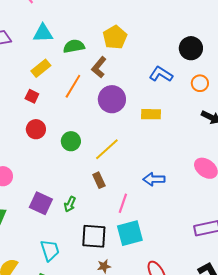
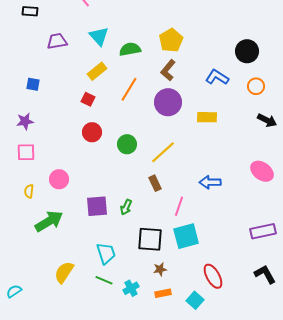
cyan triangle: (43, 33) -> (99, 36), turned 50
brown L-shape: (99, 67) -> (168, 70), moved
purple square: (41, 203) -> (97, 206), turned -30

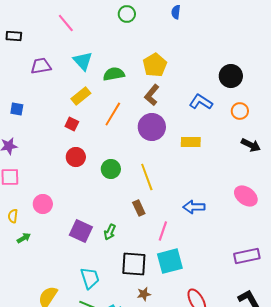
yellow line: (163, 152) -> (147, 177), turned -68
purple square: (97, 206) -> (81, 231), turned 30
green arrow: (49, 221) -> (24, 238), moved, size x0.5

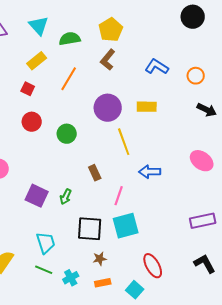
black circle: (231, 76) -> (193, 17), moved
purple circle: (152, 127) -> (108, 108), moved
yellow line: (147, 177) -> (124, 142), moved

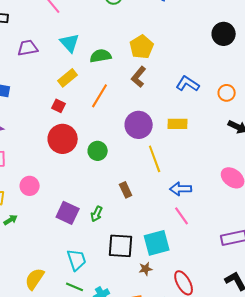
red circle: (32, 122) -> (63, 139), size x1.5
pink line: (119, 196) -> (182, 216), moved, turned -54
brown star: (100, 259) -> (146, 269), moved

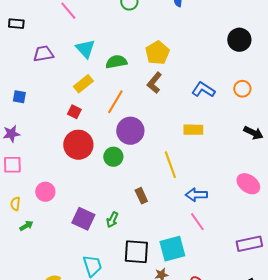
orange circle: (227, 93) -> (242, 89), moved
purple circle: (139, 125) -> (130, 131), moved

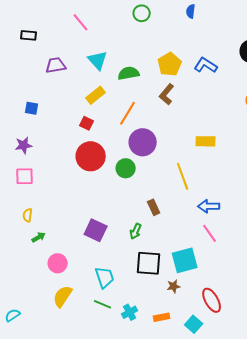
blue L-shape: (203, 90) -> (206, 65), moved
pink circle: (45, 192) -> (58, 263), moved
green arrow: (112, 220) -> (136, 231), moved

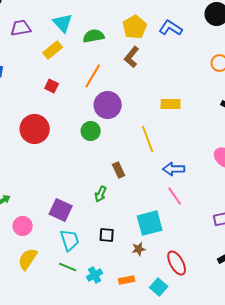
yellow rectangle: (96, 95) -> (53, 50), moved
red circle: (91, 156) -> (35, 129), moved
purple square: (96, 230) -> (61, 210), moved
black square: (149, 263) -> (107, 235), moved, size x0.6

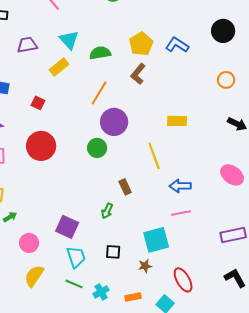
red square: (52, 86) -> (38, 103), moved
pink line: (175, 196) -> (181, 213), turned -66

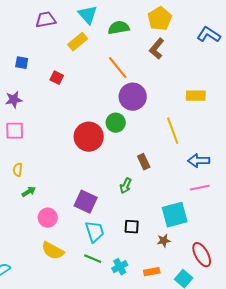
blue L-shape: (177, 45) -> (209, 35), moved
orange line: (99, 93) -> (118, 68), turned -70
red circle: (41, 146) -> (89, 137), moved
yellow semicircle: (34, 276) -> (53, 251), turned -95

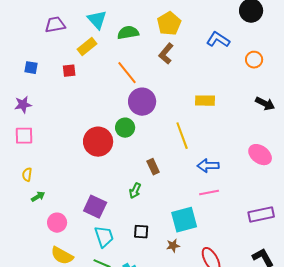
red square: (57, 78) -> (69, 71), moved, turned -32

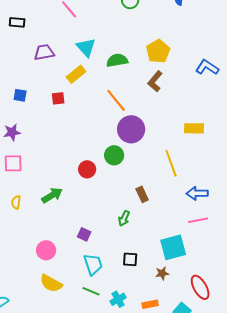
red circle: (98, 142) -> (87, 169), size x0.6
green arrow: (38, 197) -> (52, 195), moved, size x1.5
purple square: (95, 207) -> (84, 234), size x0.6

